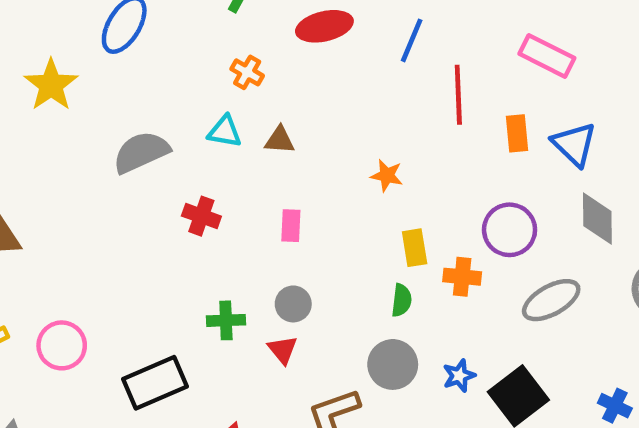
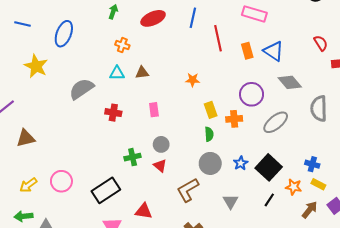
gray diamond: (597, 219) -> (290, 82), turned -30

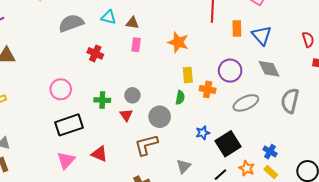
orange star: (193, 80) -> (178, 42), size x1.5
pink rectangle: (154, 110) -> (136, 45), moved
gray circle: (210, 163) -> (160, 117), moved
pink circle: (61, 181) -> (61, 89), moved

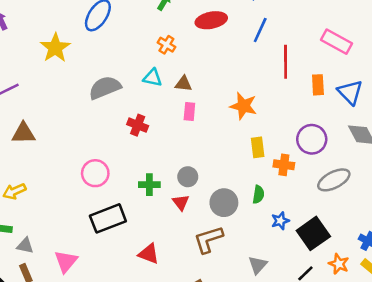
green semicircle: (180, 98) -> (258, 194), moved
pink triangle: (66, 160) -> (66, 261), moved

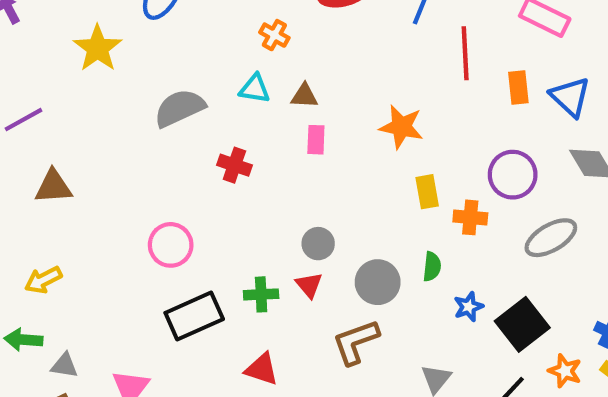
green cross: (149, 185) -> (261, 294), moved

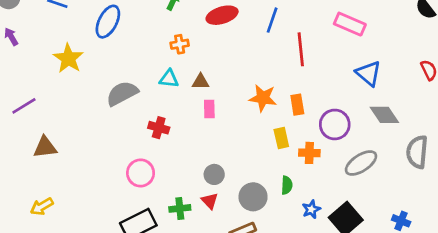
orange cross: (274, 35) -> (180, 44), turned -36
orange rectangle: (518, 88) -> (297, 105), moved
pink circle: (171, 245) -> (141, 173), moved

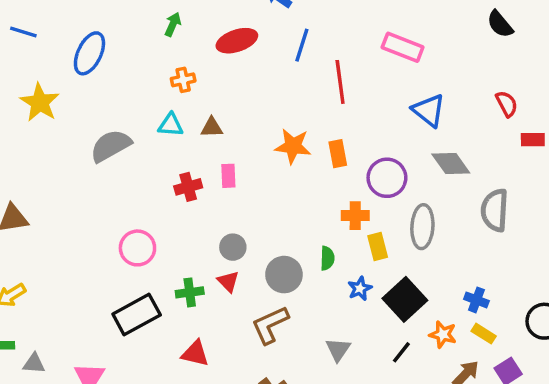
pink rectangle: (209, 109) -> (228, 176), moved
red cross: (159, 128) -> (188, 187), moved, turned -30
yellow rectangle: (281, 138) -> (378, 247), moved
gray ellipse: (361, 163) -> (422, 227), turned -52

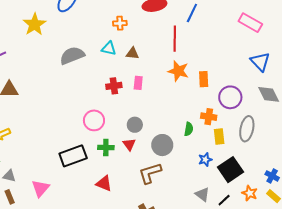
red line: (340, 82) -> (175, 39), moved
pink circle: (137, 248) -> (94, 120), moved
green semicircle: (327, 258) -> (189, 129), moved
gray triangle: (338, 350) -> (202, 194), moved, turned -35

